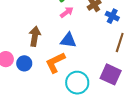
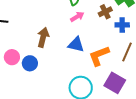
blue cross: (112, 16) -> (122, 25), turned -32
orange L-shape: (55, 63) -> (99, 56), moved

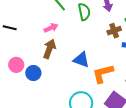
pink arrow: (77, 17) -> (51, 28), moved

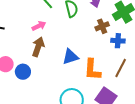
blue triangle: (81, 60) -> (70, 57), turned -36
orange L-shape: (103, 73) -> (92, 70), turned -70

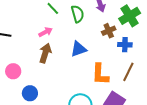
blue triangle: (70, 57) -> (79, 49), moved
blue circle: (23, 72) -> (30, 93), moved

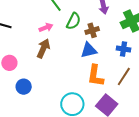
green semicircle: (78, 14) -> (73, 21), moved, turned 36
brown cross: (109, 31) -> (92, 30), moved
blue triangle: (79, 49) -> (89, 50), moved

